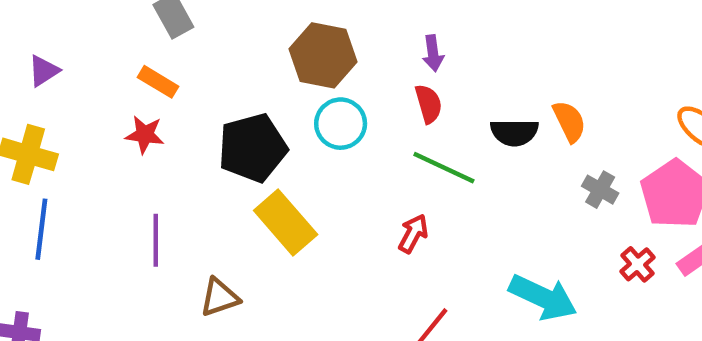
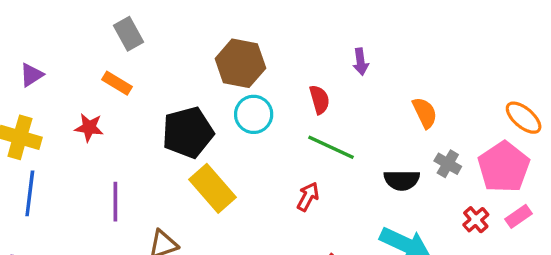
purple arrow: (433, 53) -> (361, 62), moved
black semicircle: (514, 132) -> (402, 180), moved
red star: (145, 135) -> (89, 128), moved

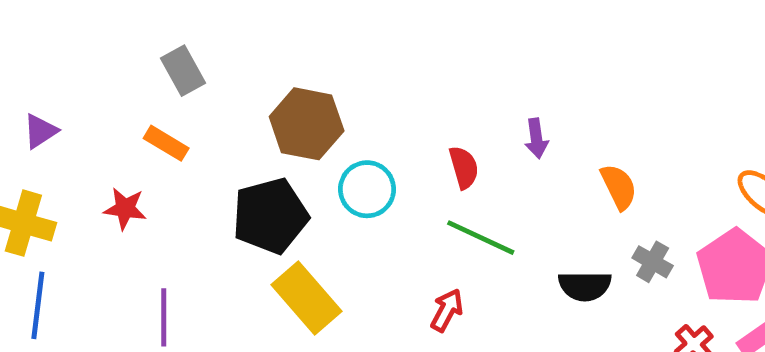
purple arrow: (361, 62) -> (536, 138), moved
brown hexagon: (240, 63) -> (307, 124), moved

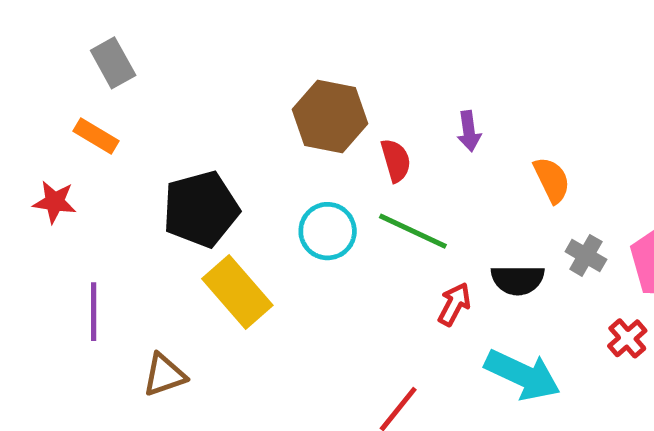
brown hexagon: (307, 124) -> (330, 117), moved
cyan circle: (367, 189) -> (328, 231), moved
red arrow: (447, 310) -> (454, 304), moved

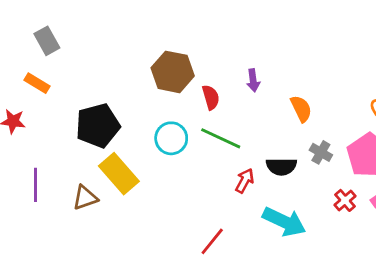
brown triangle: (164, 375) -> (85, 198), moved

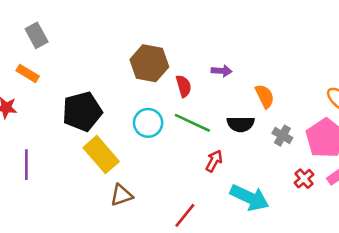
purple arrow: (253, 80) -> (222, 71), turned -78
black semicircle: (281, 167) -> (241, 124), moved
brown triangle: (85, 198) -> (121, 195), moved

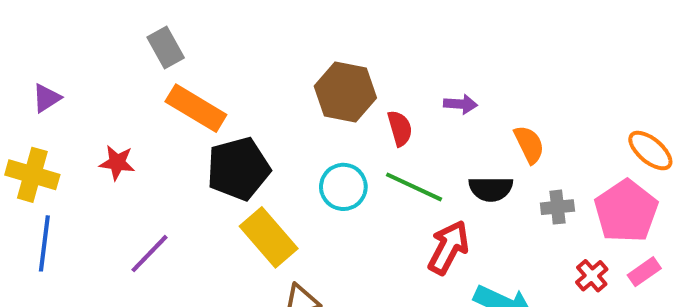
orange rectangle: (28, 73) -> (196, 108), moved, size x1.6
gray cross: (282, 136) -> (557, 207), turned -36
red arrow: (214, 161) -> (448, 247), size x1.5
purple line: (26, 165) -> (149, 254), turned 44

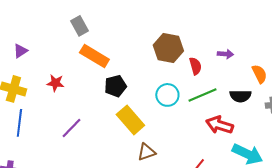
black pentagon: (238, 169) -> (115, 86), size x0.7
green line: (414, 187) -> (202, 95), turned -48
red arrow: (448, 247) -> (219, 125), turned -100

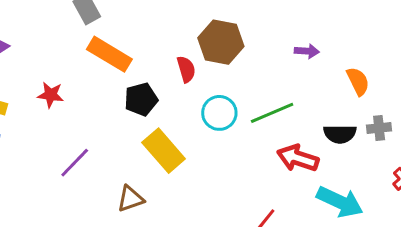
red semicircle: (195, 66) -> (186, 69), moved
black semicircle: (240, 96) -> (340, 134), moved
brown triangle: (146, 152) -> (130, 199), moved

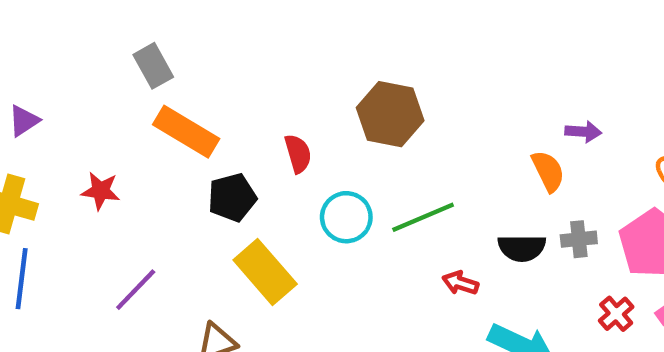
brown hexagon: (221, 42) -> (390, 114), moved
purple arrow: (307, 51) -> (583, 132), moved
red arrow: (298, 158) -> (460, 283), size x0.6

